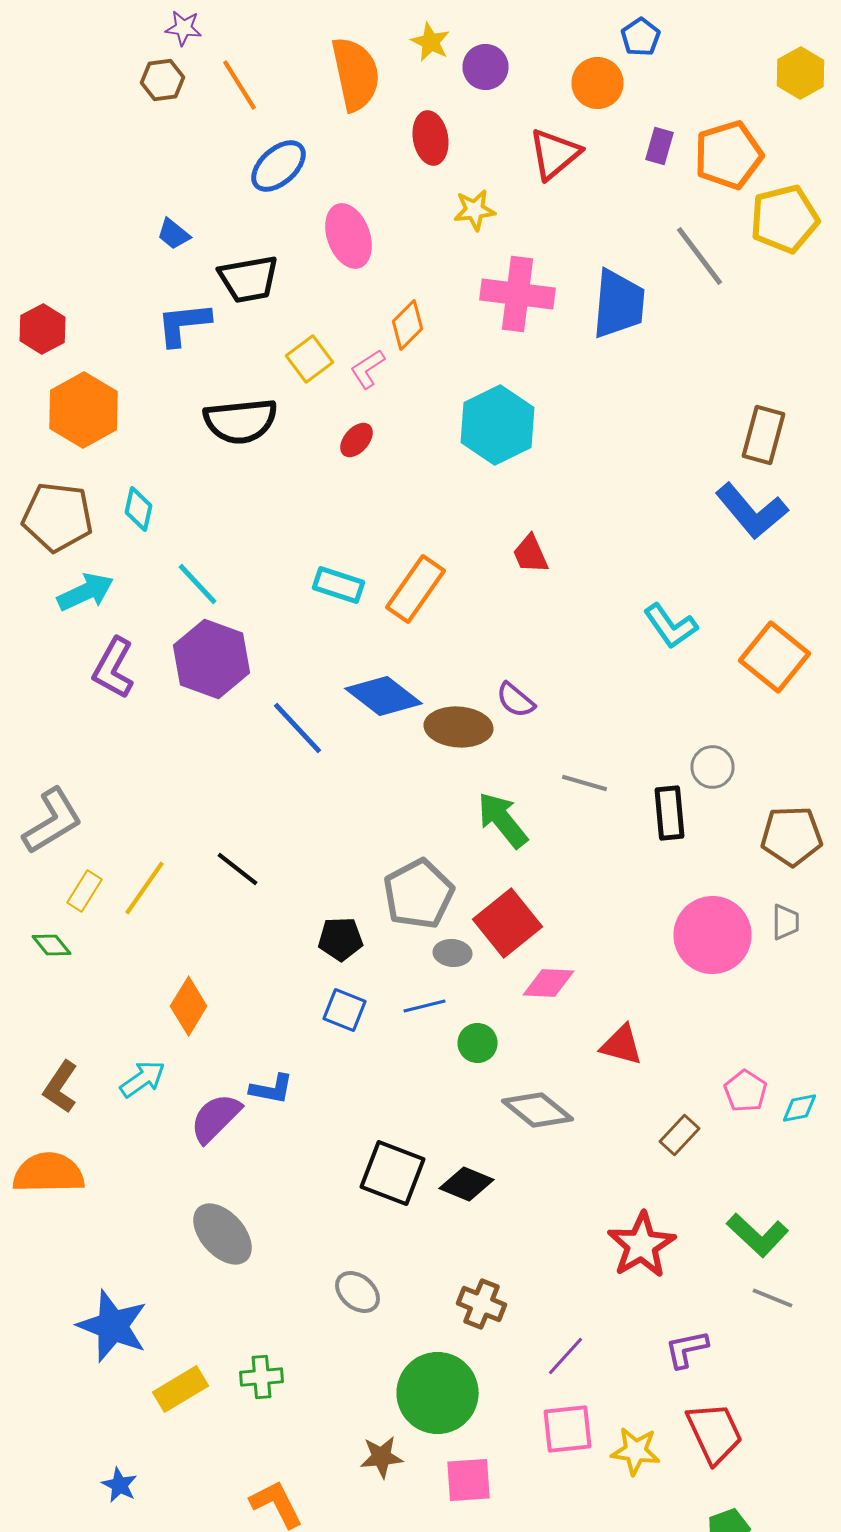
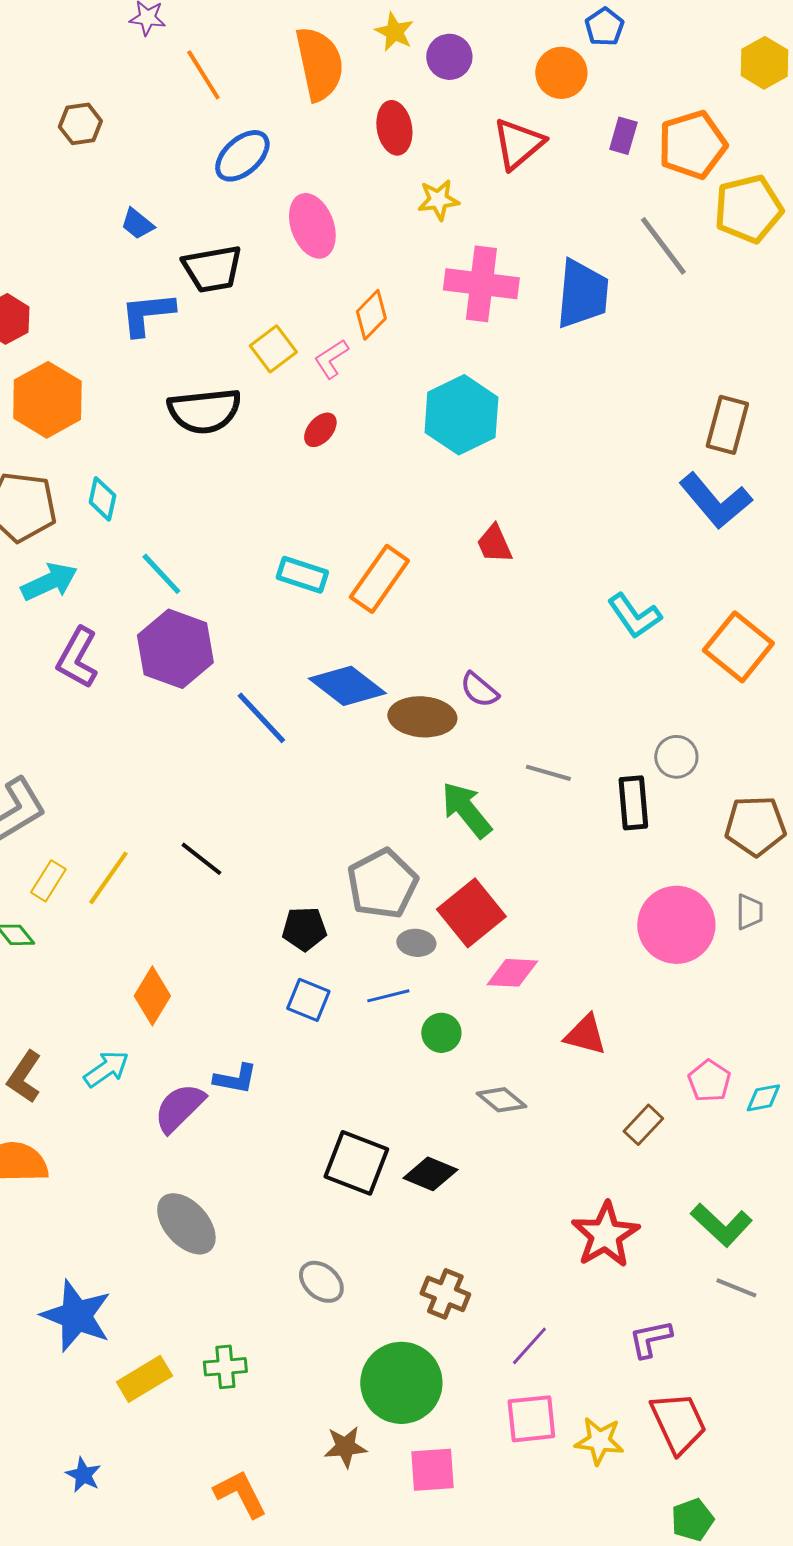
brown hexagon: (162, 80) -> (80, 124), moved
gray diamond: (538, 1110) -> (501, 1100), size x0.7

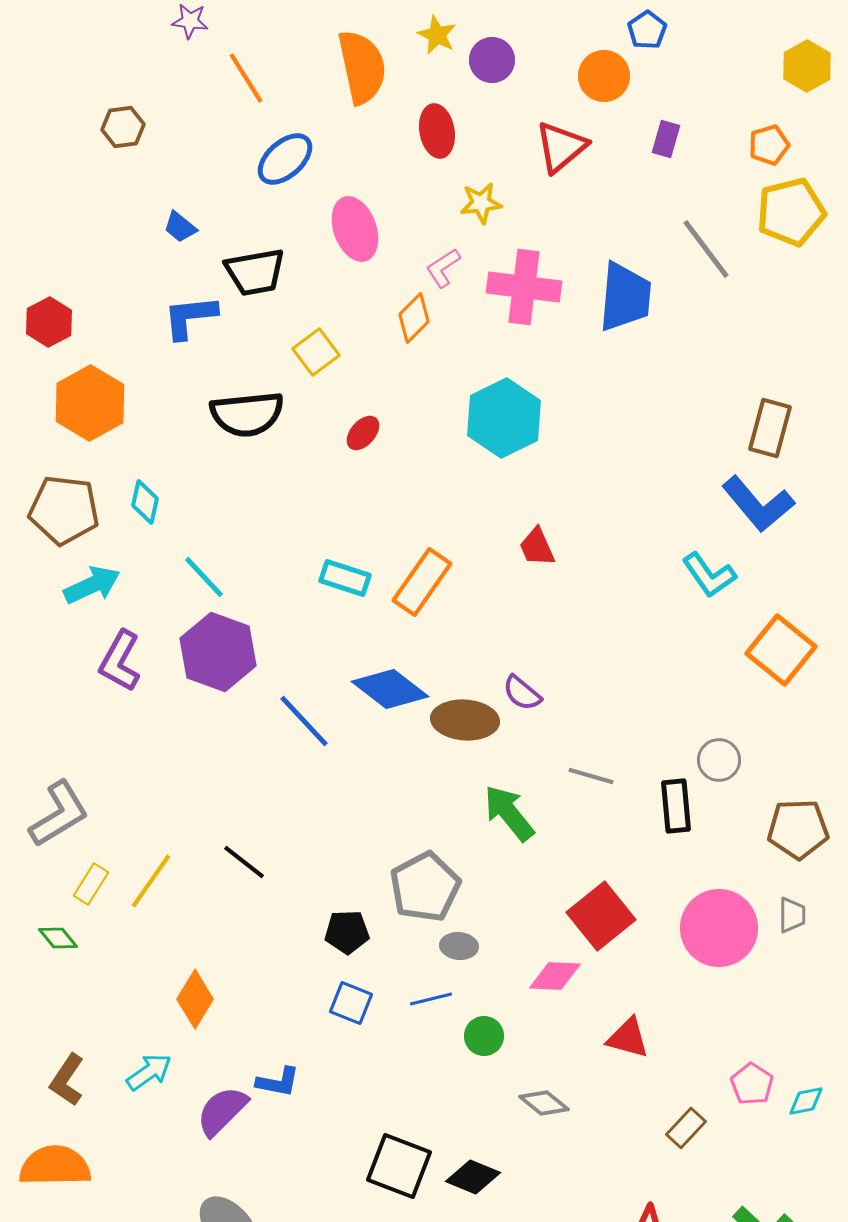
orange pentagon: (692, 145) -> (769, 145), moved, size x0.6
pink L-shape: (331, 359) -> (443, 268), moved
cyan L-shape: (634, 616) -> (709, 575), moved
red square: (471, 913) -> (601, 916), moved

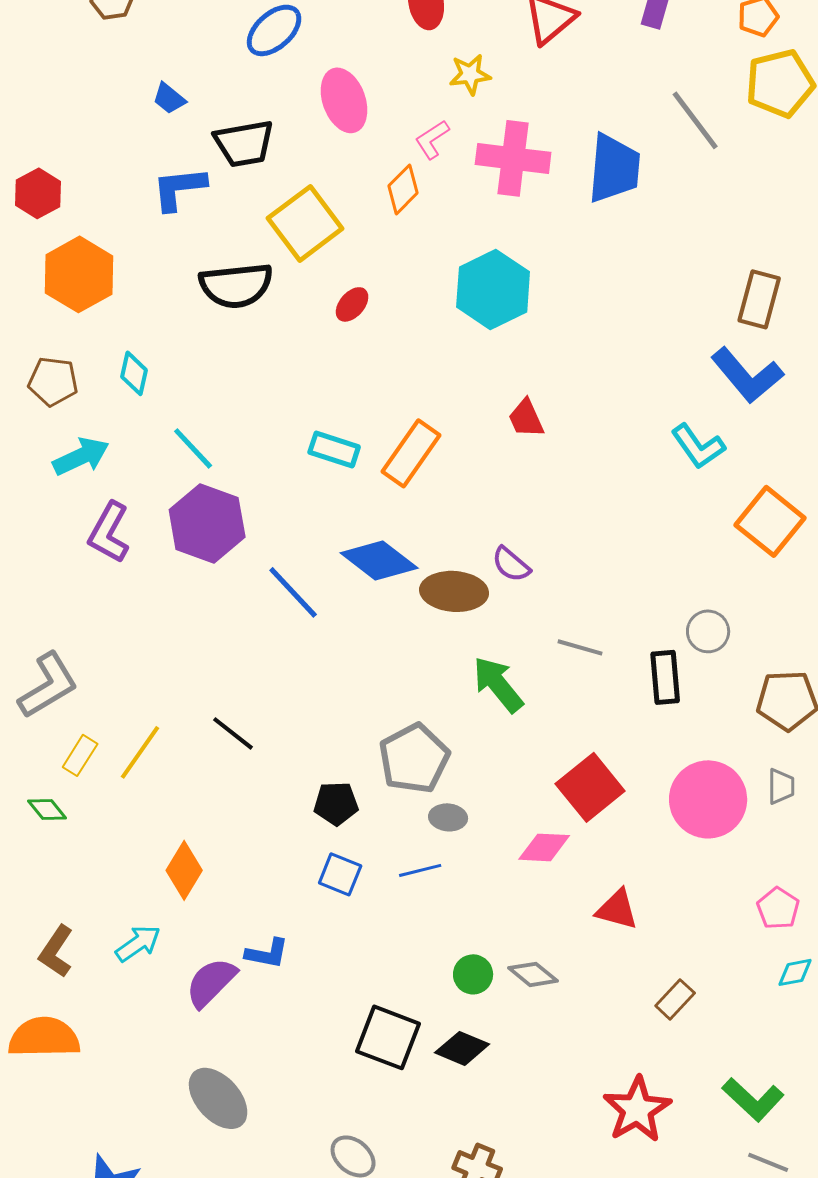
yellow square: (316, 352) -> (305, 223), size x1.6
brown pentagon: (64, 510) -> (53, 381), size x0.7
green circle: (484, 1036) -> (473, 974), moved
pink pentagon: (752, 1084) -> (778, 908), moved

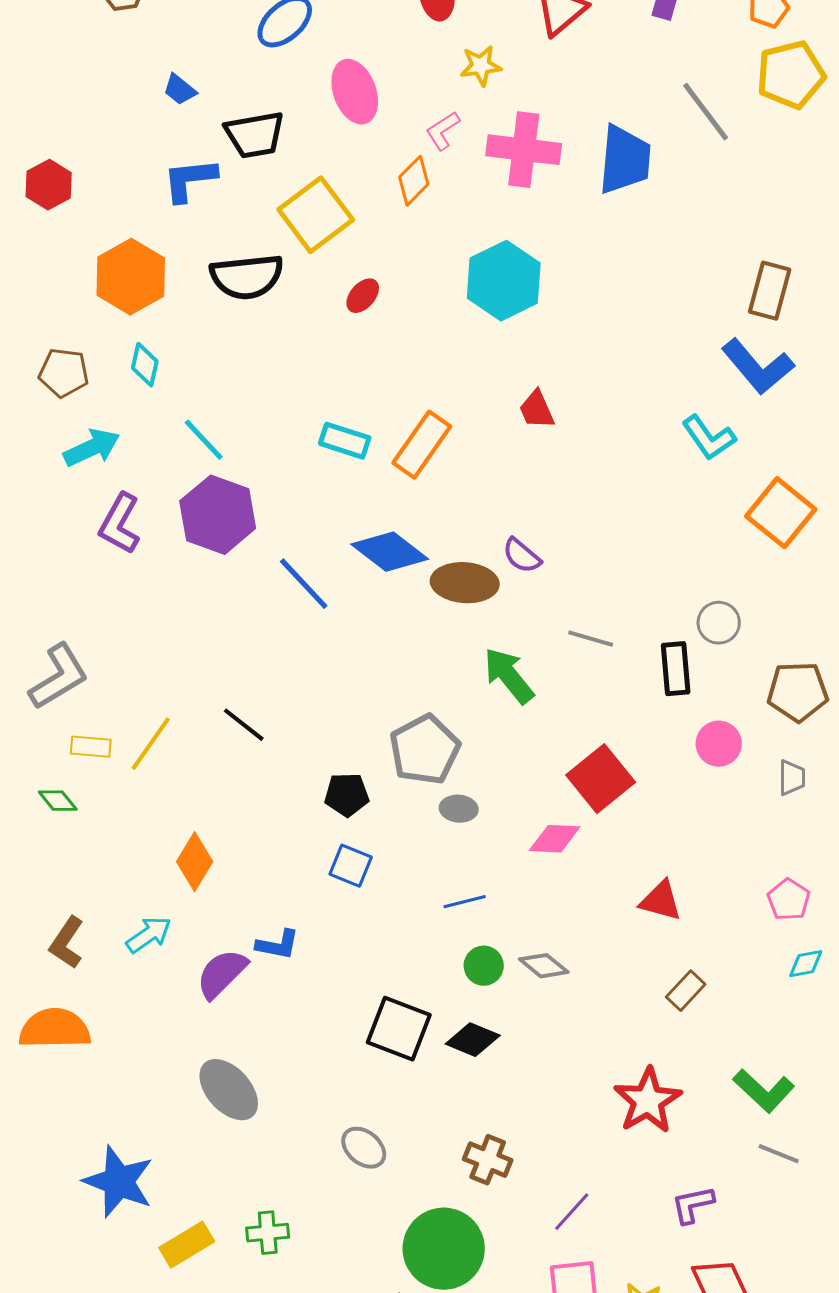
orange hexagon: (79, 274) -> (131, 277), moved
yellow rectangle: (80, 755) -> (91, 747), turned 63
pink circle: (708, 799) -> (719, 744), moved, size x0.6
blue line: (420, 870) -> (465, 902), moved
red triangle: (617, 909) -> (661, 901), moved

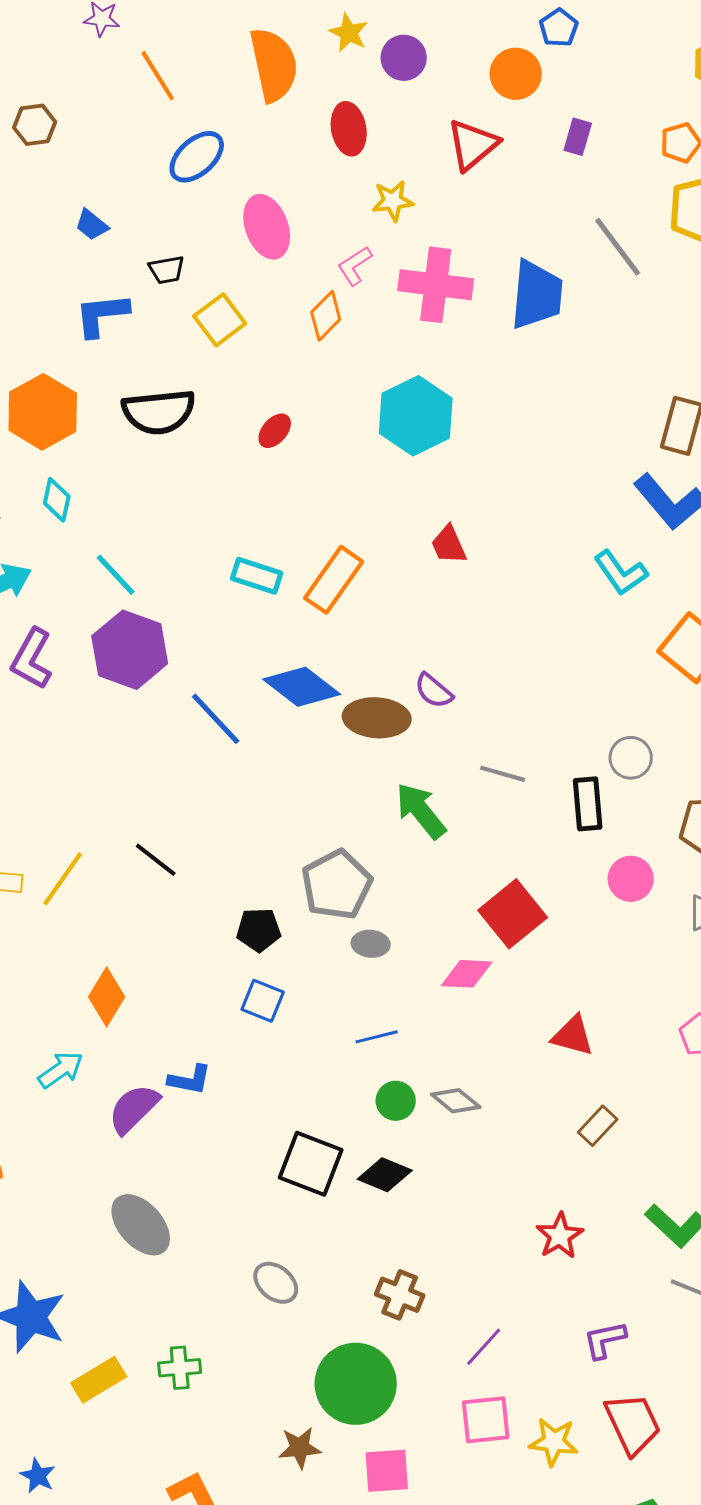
black trapezoid: (255, 135) -> (167, 270), size x0.6
yellow square: (316, 215) -> (220, 320), moved, size x0.7
red star: (648, 1101) -> (560, 1236), size x0.7

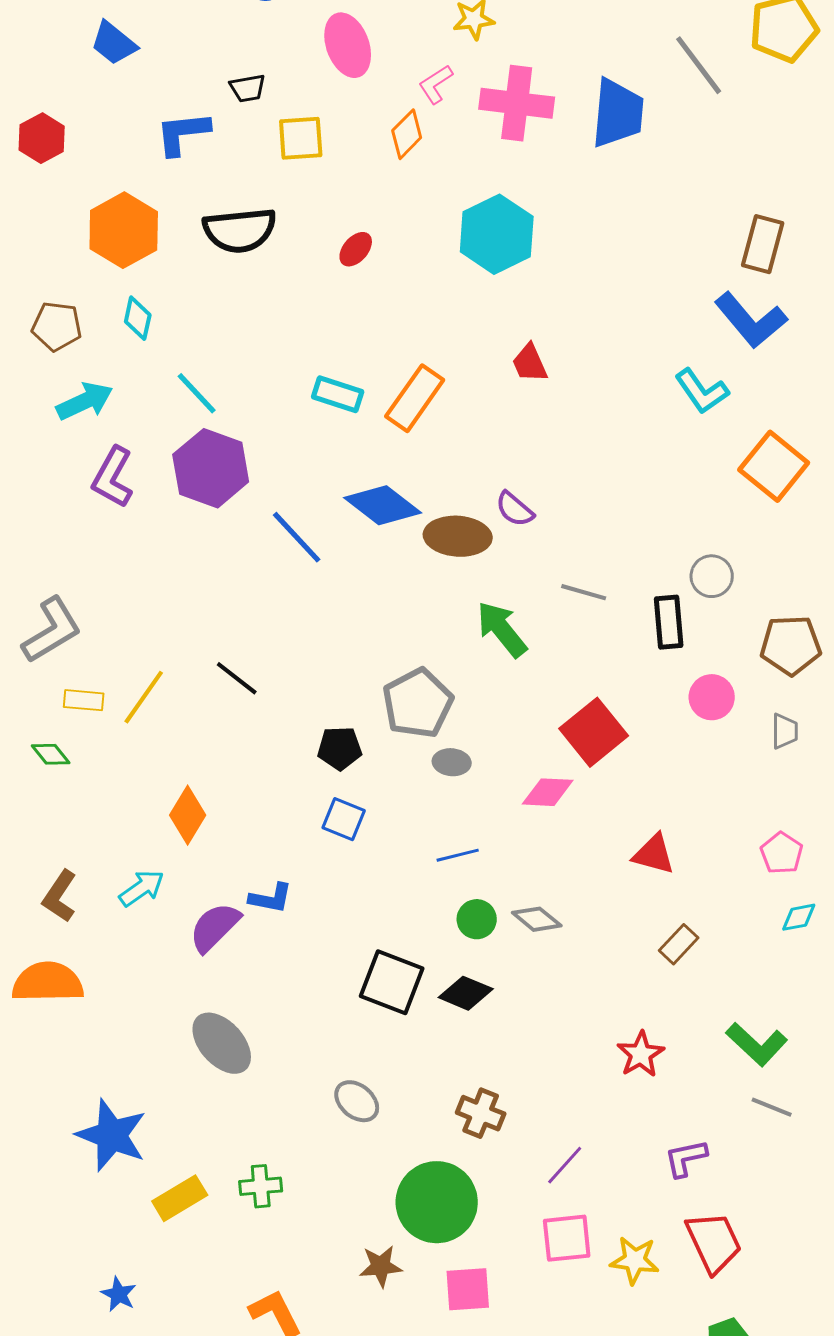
blue trapezoid: (92, 225) -> (114, 43), moved, size x1.4
yellow square: (220, 320) -> (301, 138), turned 33

